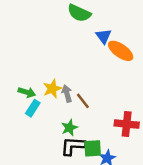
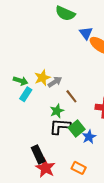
gray arrow: (67, 94) -> (55, 82), turned 72
brown line: (83, 101) -> (71, 96), moved
green square: (93, 148) -> (77, 129), turned -35

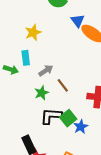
yellow star: (42, 78) -> (33, 32), moved
cyan rectangle: (26, 94) -> (26, 58), moved, turned -40
green star: (57, 111) -> (42, 93), moved

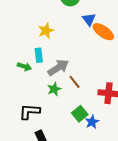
gray arrow: (46, 71) -> (58, 68), size x1.5
black L-shape: (51, 116) -> (29, 112), moved

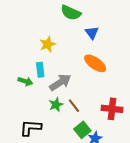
orange ellipse: (103, 32) -> (95, 63), moved
brown line: (75, 82) -> (74, 106), moved

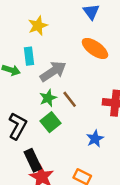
black L-shape: (31, 128) -> (18, 126), turned 115
green square: (82, 130) -> (51, 122), moved

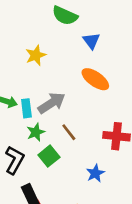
cyan rectangle: (29, 56) -> (26, 108), moved
green star: (48, 98) -> (36, 132), moved

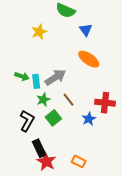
yellow star: (36, 55) -> (39, 32), moved
blue star: (95, 173) -> (89, 119), moved

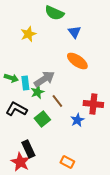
green star: (43, 100) -> (37, 92), moved
black L-shape: (27, 121) -> (16, 109), moved, turned -90
red star: (46, 161) -> (20, 162), moved

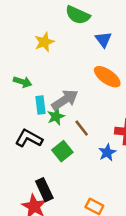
green arrow: (11, 78) -> (23, 82), moved

